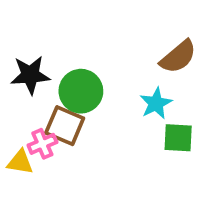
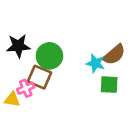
brown semicircle: (178, 57) -> (114, 55), moved
cyan star: (156, 103) -> (95, 63), turned -30

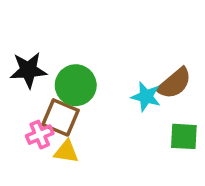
green square: (109, 85) -> (184, 136), moved
yellow triangle: (12, 99) -> (66, 152), moved

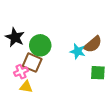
black star: (28, 70) -> (15, 37), turned 30
yellow triangle: (66, 152) -> (26, 87), moved

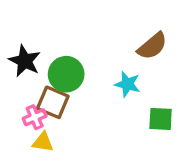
brown semicircle: (93, 44) -> (152, 46), moved

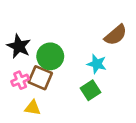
pink cross: (35, 117) -> (20, 80), moved
green square: (161, 119) -> (90, 90), moved, turned -36

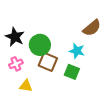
brown square: (40, 78) -> (48, 62), moved
green square: (90, 90) -> (72, 72), turned -35

